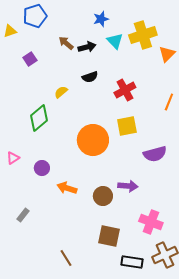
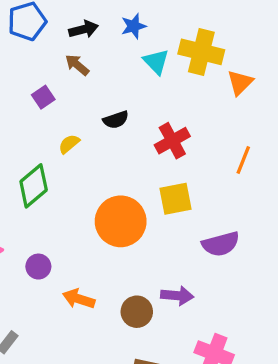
yellow cross: (143, 35) -> (201, 52), turned 32
black arrow: (87, 47) -> (84, 29), moved
purple square: (30, 59) -> (43, 97), moved

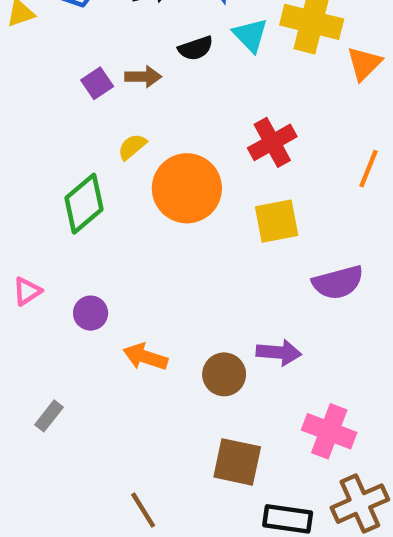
brown arrow: (77, 65) -> (143, 77), moved, turned 140
black semicircle: (116, 120) -> (196, 48), moved
orange circle: (121, 221) -> (187, 188), moved

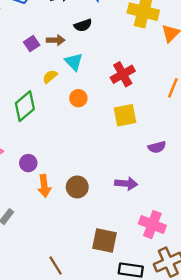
cyan triangle: (250, 35) -> (74, 62), moved
orange circle: (187, 188) -> (78, 98), size x0.5
purple semicircle: (338, 282) -> (157, 147), size x0.7
orange arrow: (145, 357) -> (44, 186), moved, turned -115
brown circle: (224, 374) -> (77, 187), moved

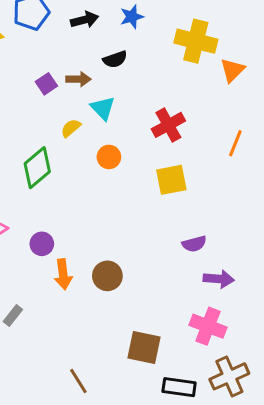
purple semicircle: (157, 147) -> (194, 244), moved
purple arrow: (126, 184) -> (219, 279), moved

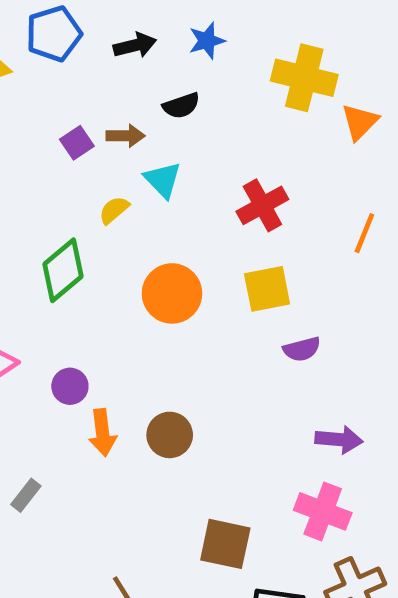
orange circle: (109, 157) -> (172, 293), moved, size x1.6
purple semicircle: (194, 244) -> (302, 349), moved

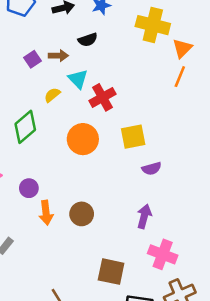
red cross: (262, 205) -> (102, 97), moved
orange line: (364, 233) -> (180, 77), moved
purple arrow: (339, 440) -> (144, 216), moved, turned -80

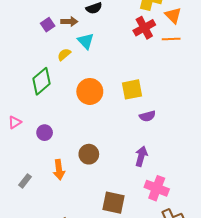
orange triangle: (182, 48) -> (173, 15), turned -30
orange line: (180, 77) -> (171, 39), turned 66
red cross: (102, 97) -> (144, 28), moved
orange arrow: (46, 213) -> (59, 170), moved

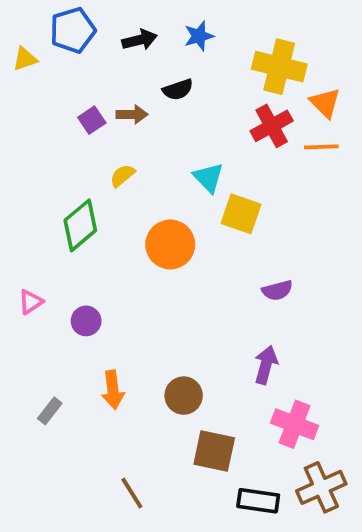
cyan triangle: (86, 41) -> (208, 178), moved
yellow square: (132, 89) -> (241, 214), moved, turned 30
brown circle: (89, 154) -> (184, 396), moved

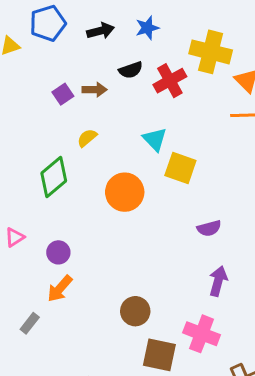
red cross: (272, 126) -> (170, 81), moved
purple arrow: (266, 365) -> (218, 281), moved
orange arrow: (113, 390) -> (60, 289), moved, turned 48
pink cross: (295, 424) -> (202, 334), moved

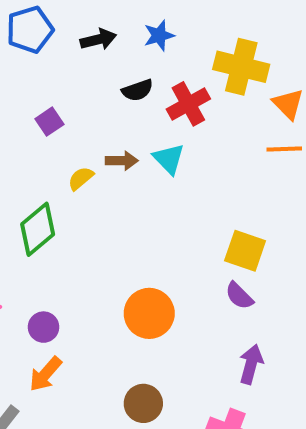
brown arrow: (95, 90) -> (122, 161), moved
cyan triangle: (155, 139) -> (169, 159), moved
yellow square: (180, 168) -> (245, 251), moved
orange circle: (125, 192) -> (149, 313), moved
purple semicircle: (209, 228) -> (239, 296), turned 60

